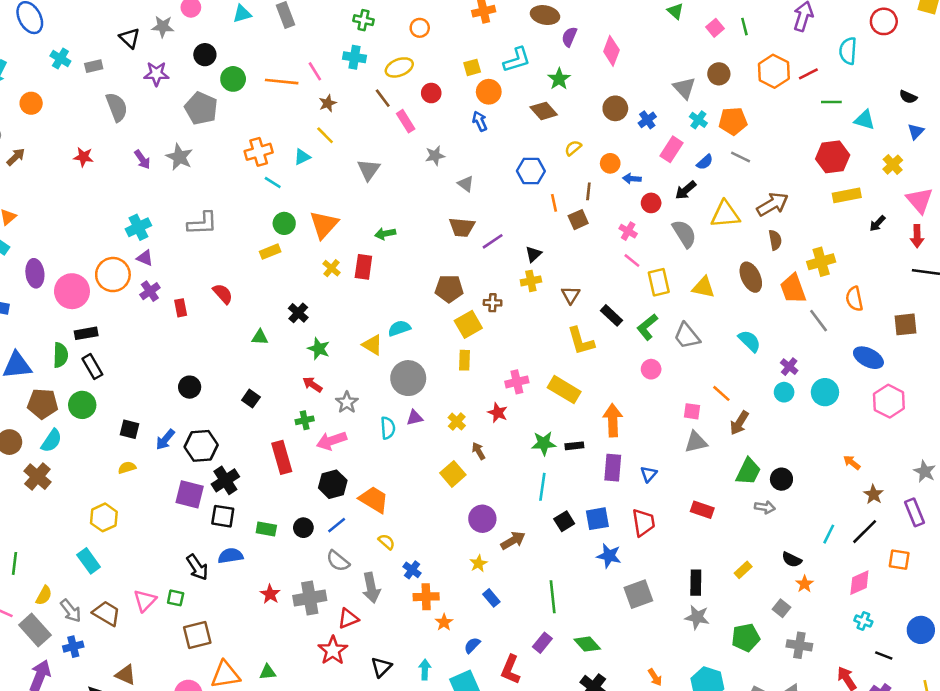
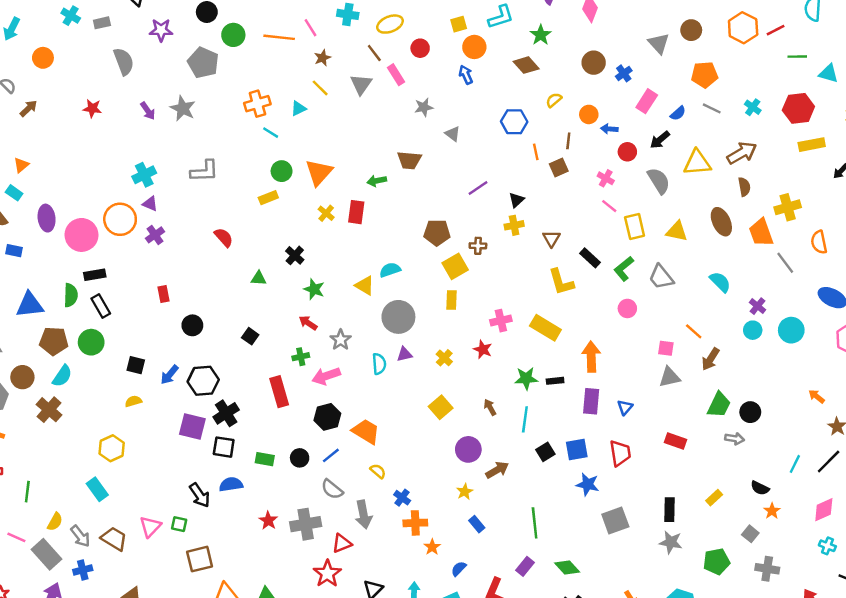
cyan cross: (698, 120) -> (753, 107), moved
gray triangle: (369, 170) -> (361, 84), moved
brown trapezoid: (462, 227) -> (409, 160), moved
red rectangle: (181, 308) -> (163, 294), moved
brown arrow: (479, 451) -> (490, 407), moved

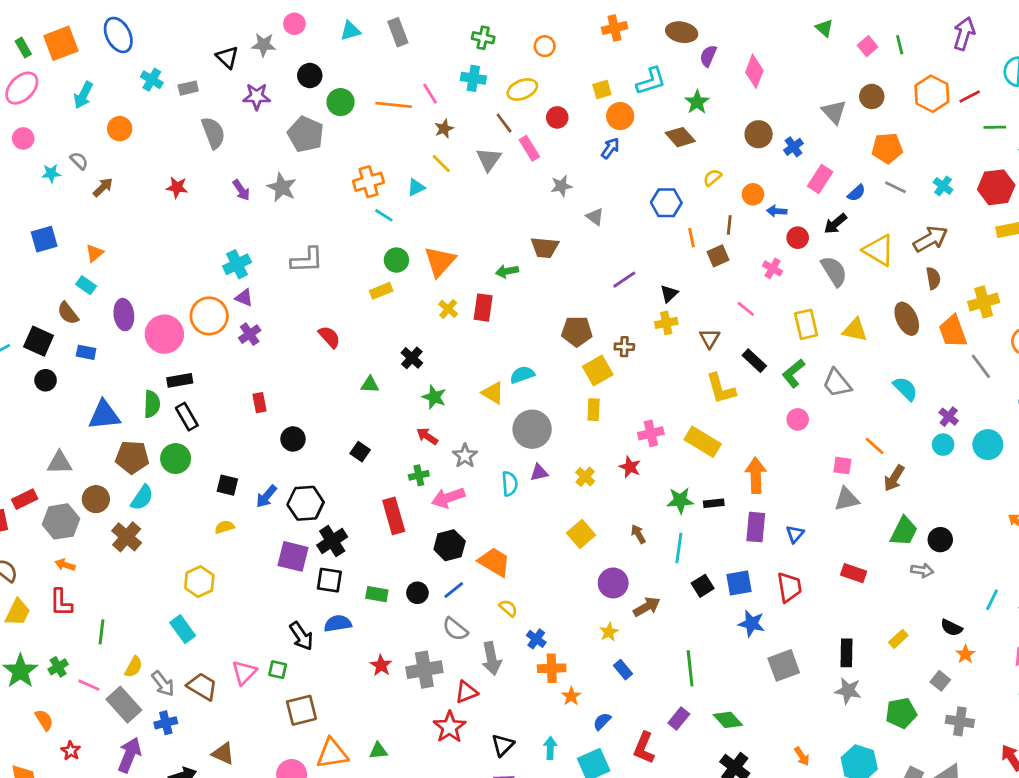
blue arrow: (466, 75) -> (610, 148), turned 60
yellow triangle: (697, 163) -> (879, 250), turned 36
pink line: (609, 206) -> (746, 309), moved

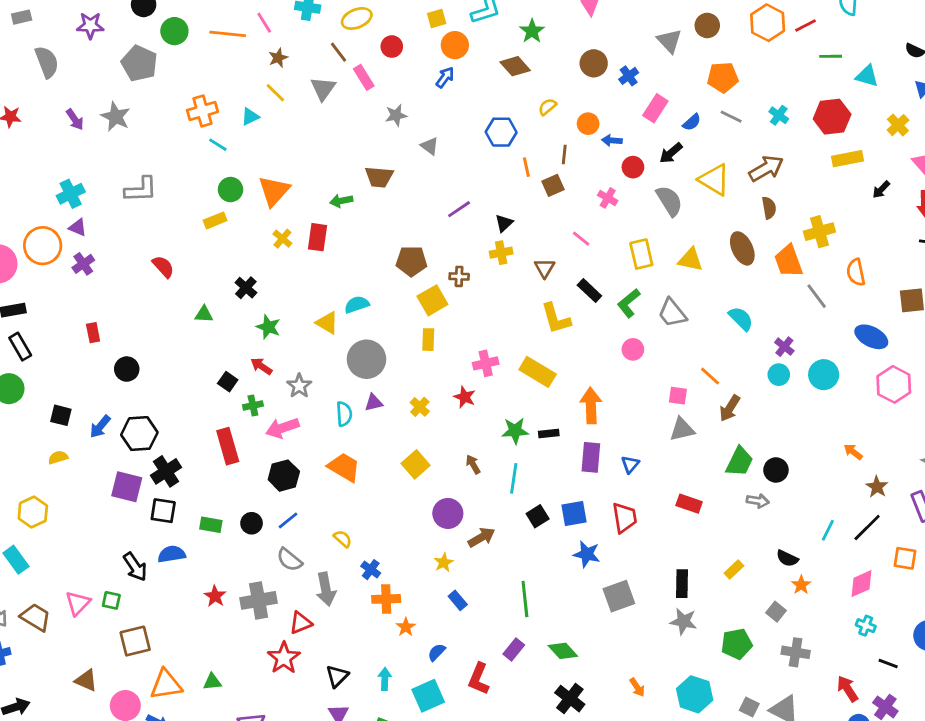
black square: (360, 452) -> (228, 382), moved
orange trapezoid: (494, 562) -> (344, 467), moved
brown triangle: (223, 754) -> (86, 680), moved

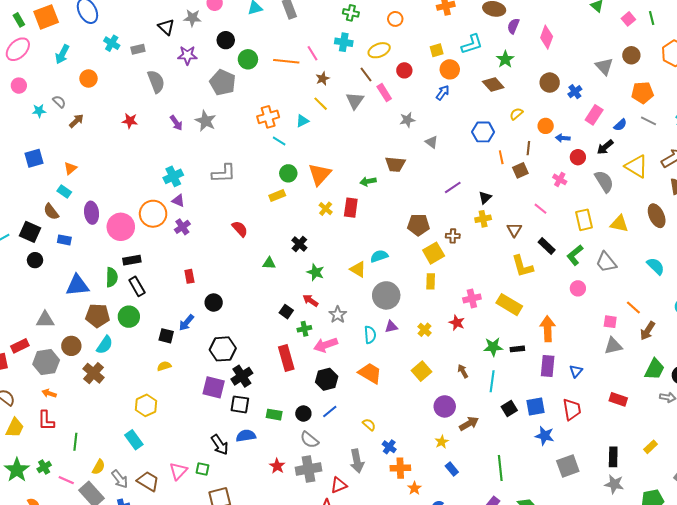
blue arrow: (100, 427) -> (186, 323), moved
gray semicircle: (289, 560) -> (309, 440), moved

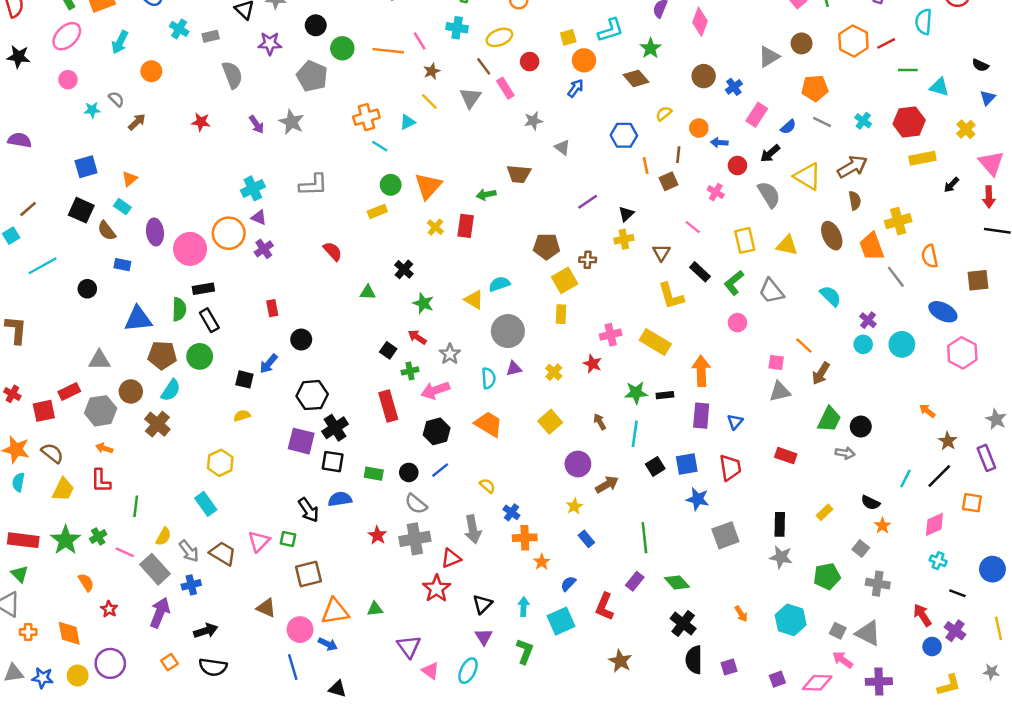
gray triangle: (604, 66) -> (769, 57), turned 42
black square: (30, 232) -> (81, 210), moved

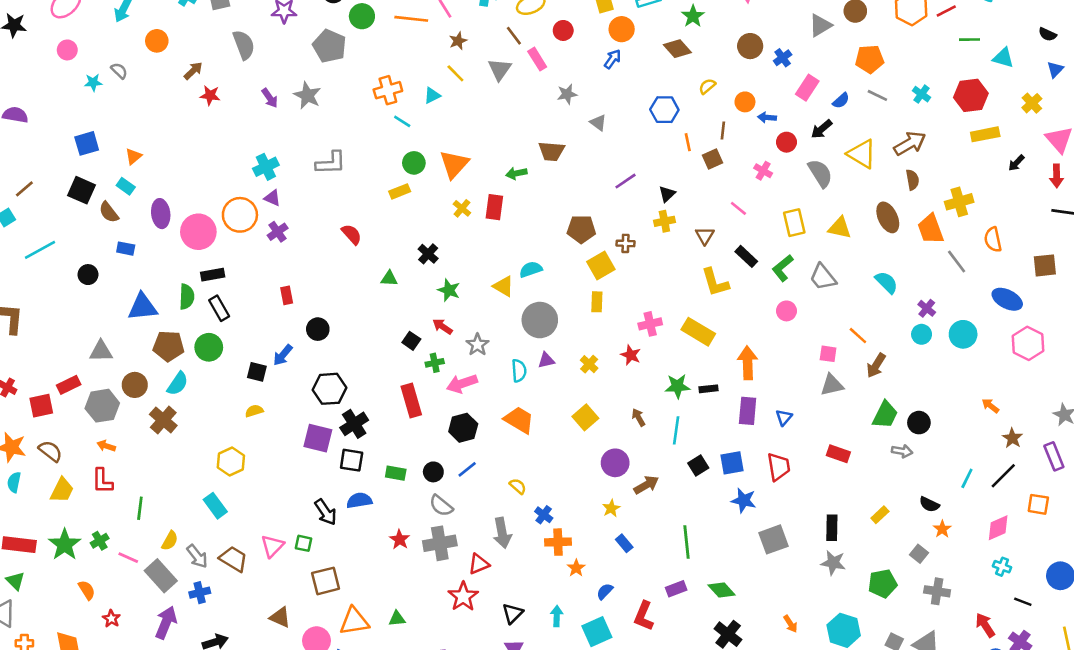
brown arrow: (137, 122) -> (193, 71), moved
purple rectangle: (635, 581) -> (676, 589), turned 30

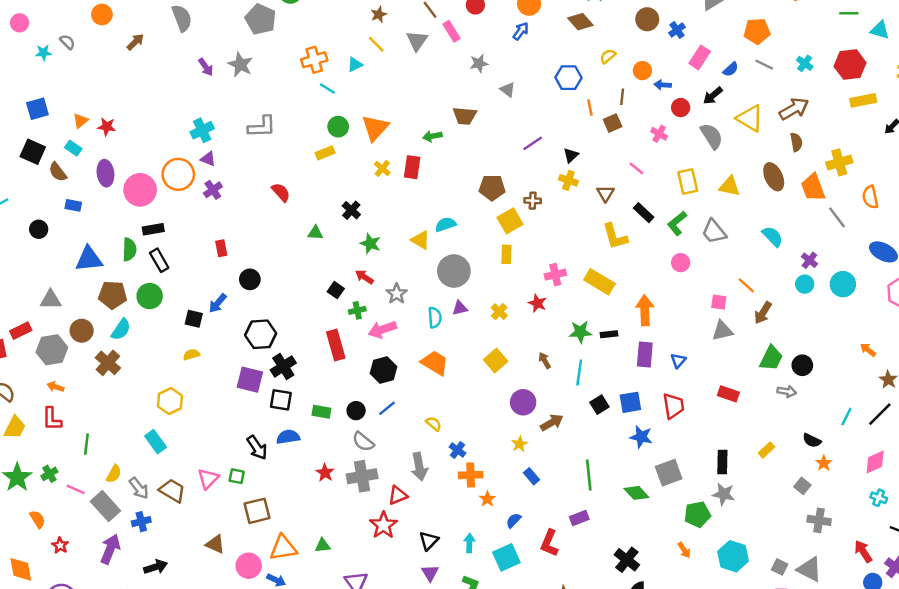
red star: (210, 95) -> (107, 127), moved
yellow cross: (664, 221) -> (568, 180), turned 30
green pentagon: (883, 584) -> (697, 514), moved
green diamond: (722, 590) -> (636, 493), moved

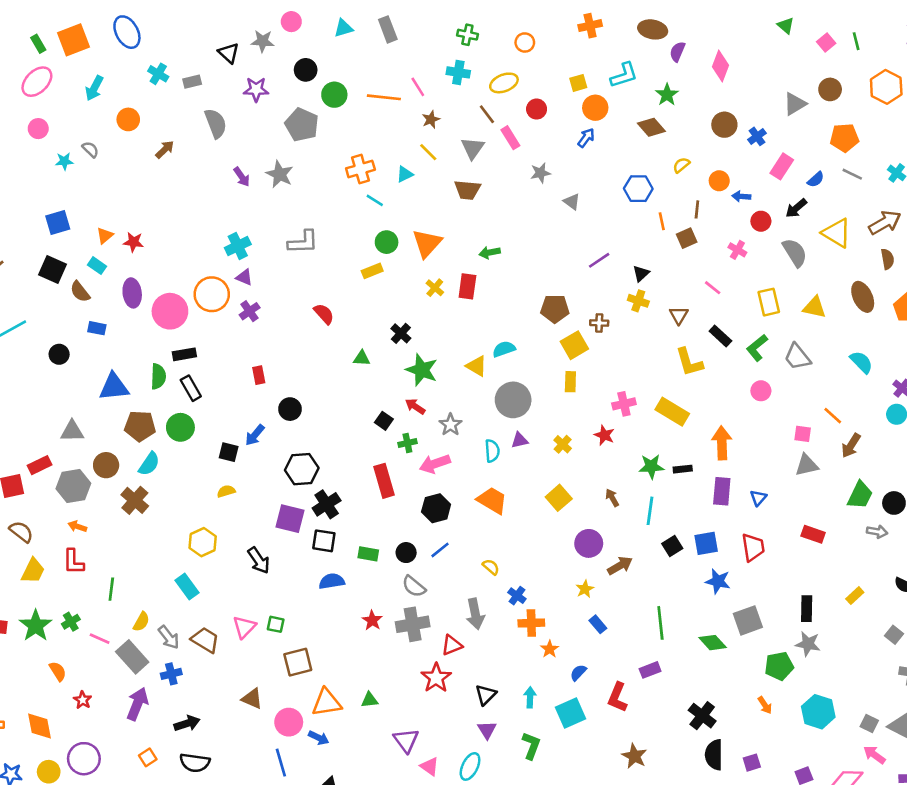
brown trapezoid: (465, 116) -> (467, 190), moved
green star: (370, 244) -> (422, 370), size x1.4
black arrow: (257, 448) -> (259, 560), moved

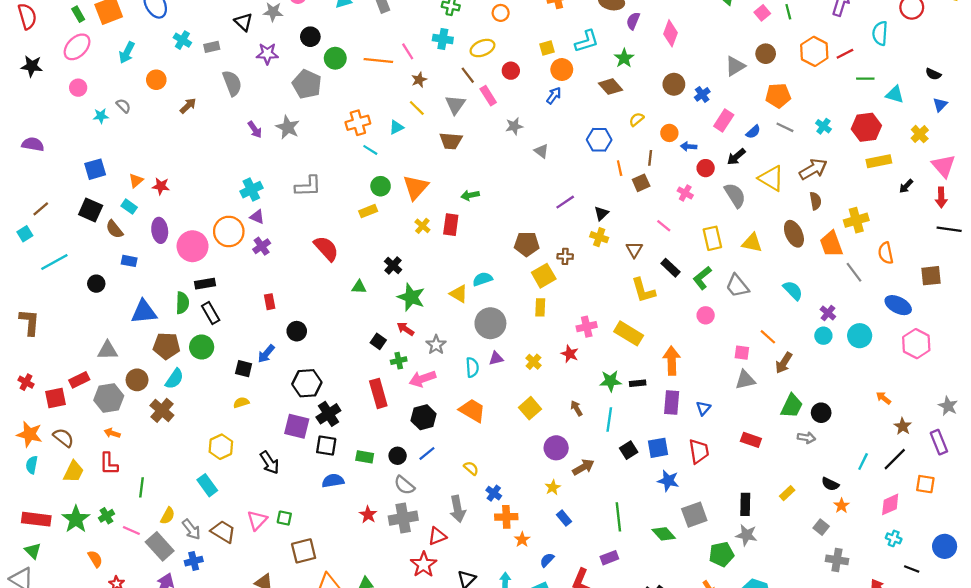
red semicircle: (324, 314) -> (326, 248), size x1.4

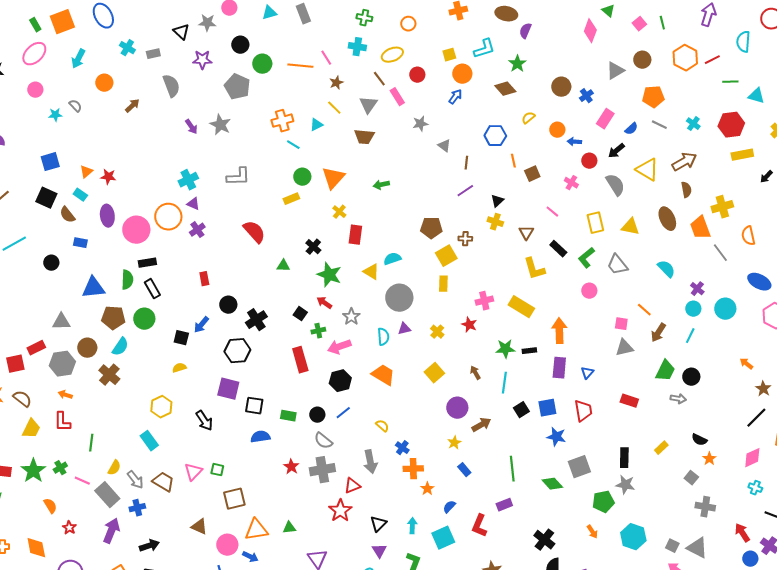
pink diamond: (670, 33) -> (590, 31), moved
brown line: (650, 158) -> (466, 163), moved
red rectangle: (451, 225) -> (355, 235), moved
black cross: (328, 414) -> (256, 320), moved
cyan line: (863, 461) -> (690, 336), moved

